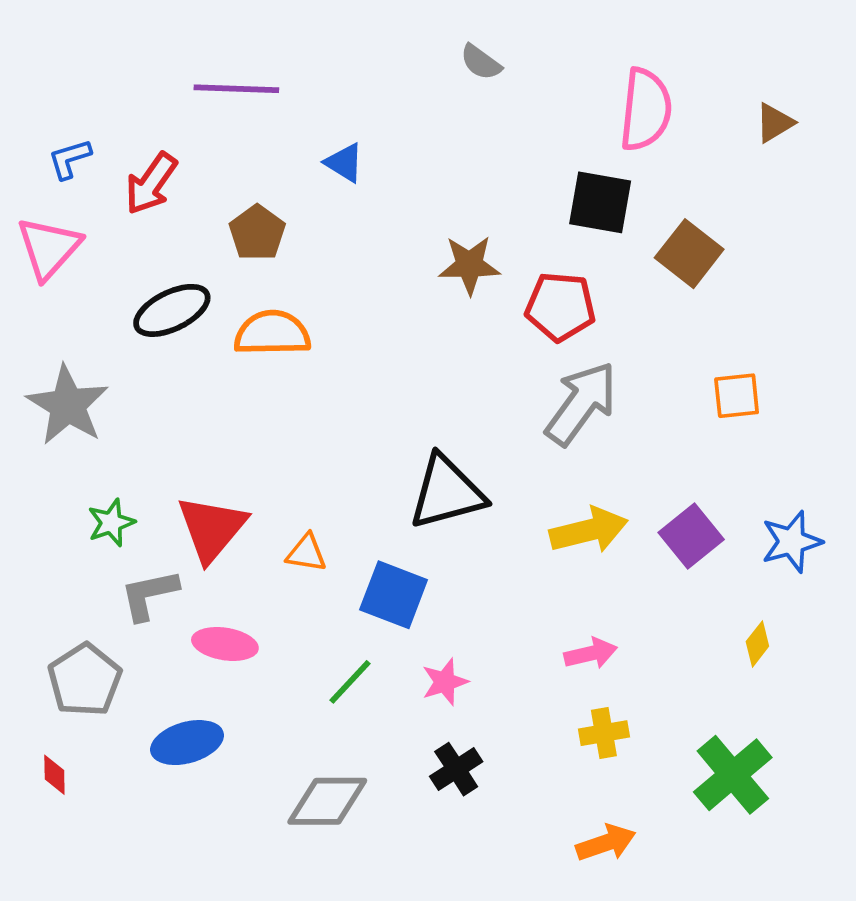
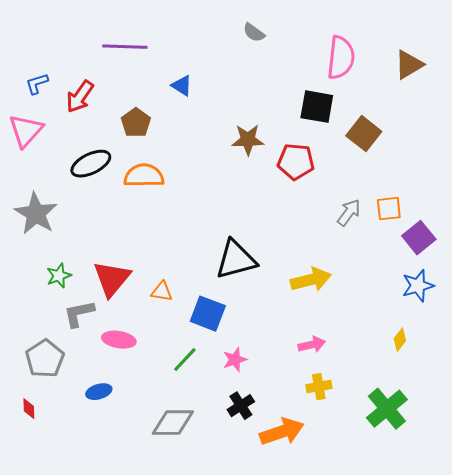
brown triangle: (775, 123) -> (409, 65), size x1.4
gray arrow: (581, 403) -> (349, 213), moved, size x0.6
purple square: (691, 536) -> (419, 238), moved
blue ellipse: (187, 743) -> (99, 392), size x0.7
orange arrow: (606, 843) -> (282, 432), moved, size x1.4

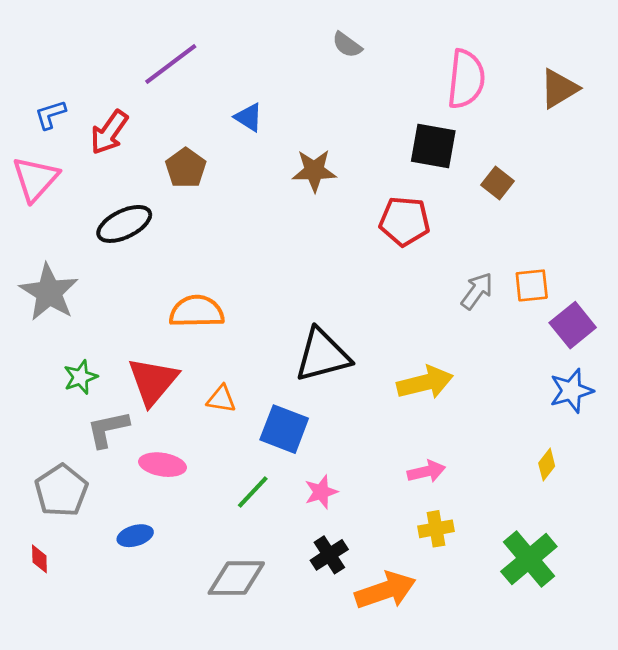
purple line: (125, 47) -> (171, 64), turned -39
brown square: (364, 134) -> (497, 183), size x0.7
brown star: (248, 140) -> (314, 171), moved
orange semicircle: (144, 176) -> (197, 311), moved

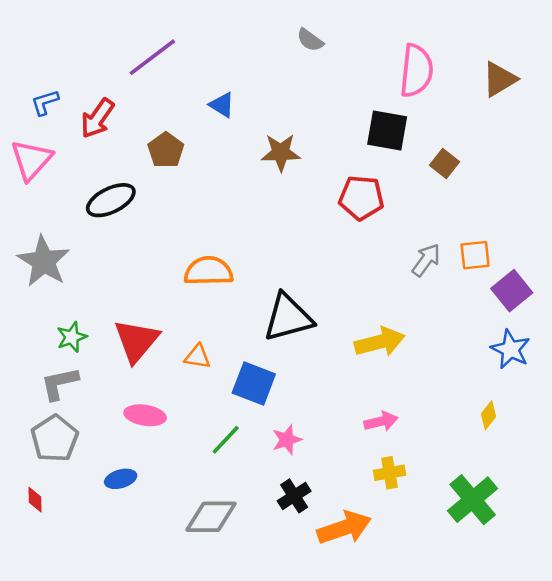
orange semicircle: (197, 311) -> (209, 271), moved
blue star: (571, 391) -> (510, 349), turned -30
gray L-shape: (108, 429) -> (59, 384), moved

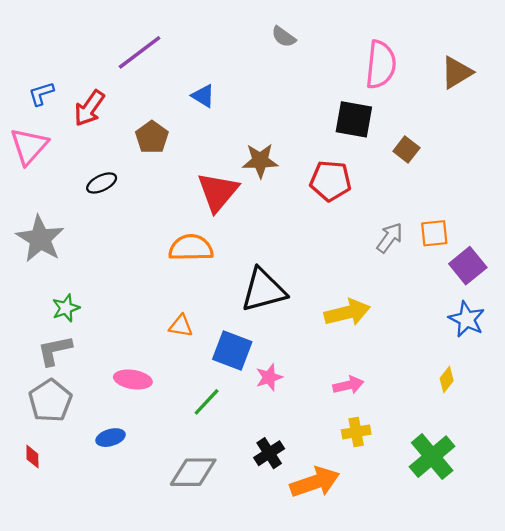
brown star: (281, 153) -> (260, 161), moved
black ellipse: (111, 200) -> (102, 183), size x0.7
red triangle: (136, 341) -> (218, 192), moved
pink star: (287, 440) -> (269, 377), moved

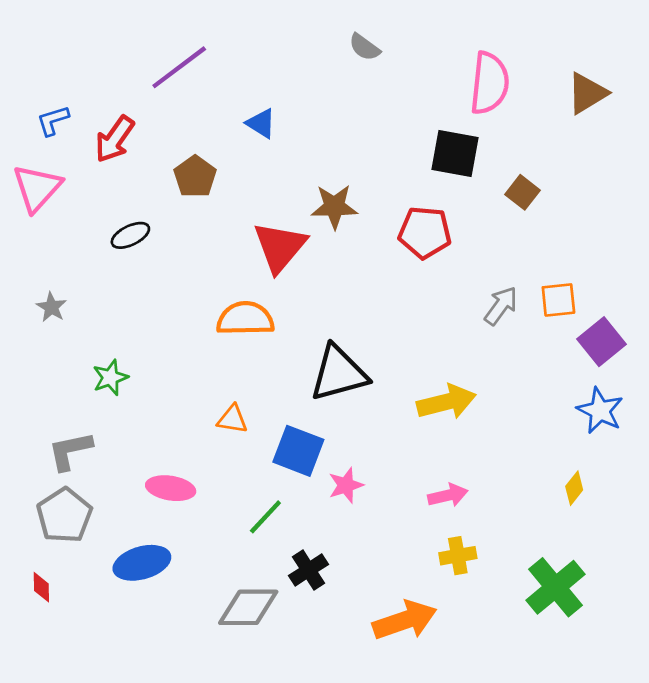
gray star: (40, 239) -> (51, 307), size x0.5
green star: (66, 308) -> (110, 378), moved
blue ellipse: (111, 438) -> (142, 563), size x1.5
black cross: (269, 453) -> (308, 570), moved

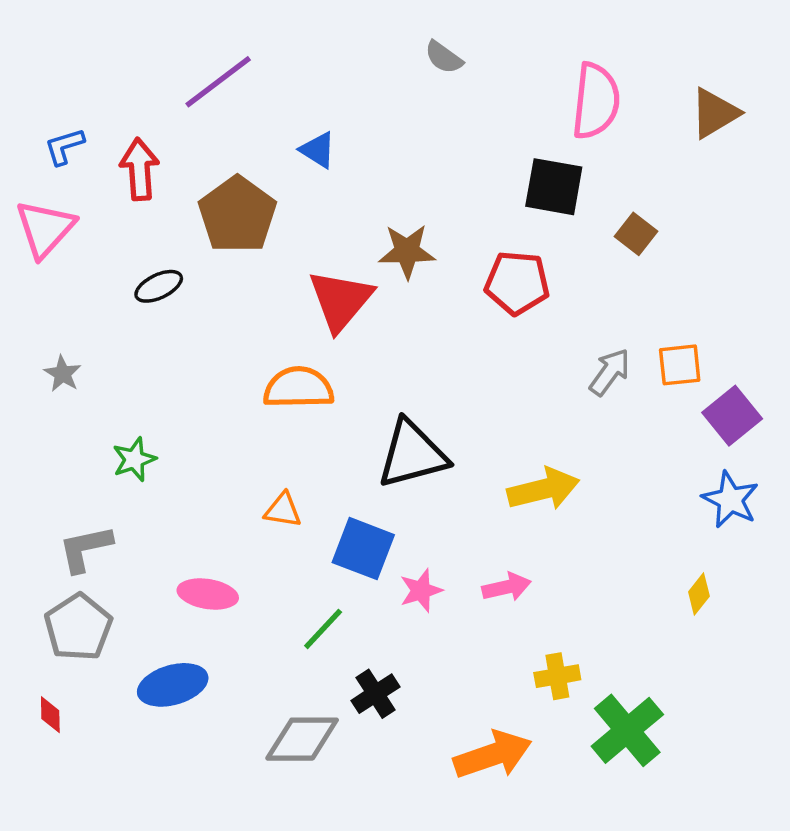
red arrow: (115, 139) -> (139, 169), turned 141
brown pentagon: (195, 176) -> (237, 215), size x1.5
pink arrow: (448, 495) -> (507, 587), moved
green cross: (556, 587) -> (627, 730), moved

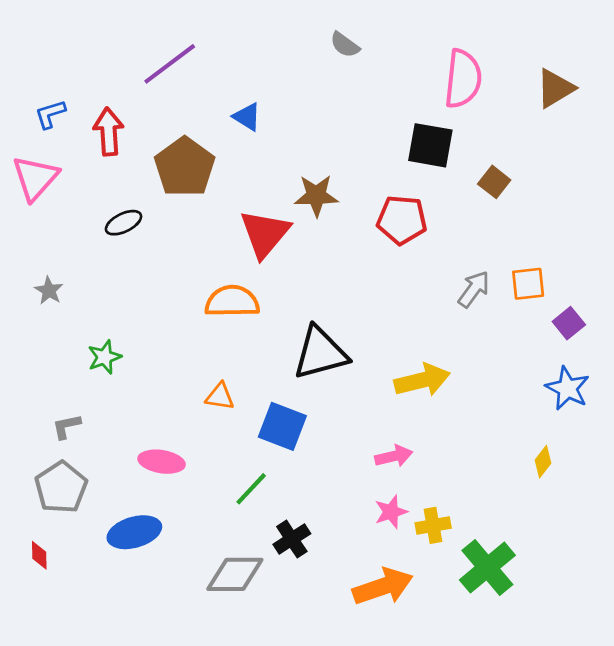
purple square: (732, 416) -> (569, 323), size x0.7
gray L-shape: (85, 549) -> (66, 426), size x0.7
pink star: (421, 591) -> (391, 512), moved

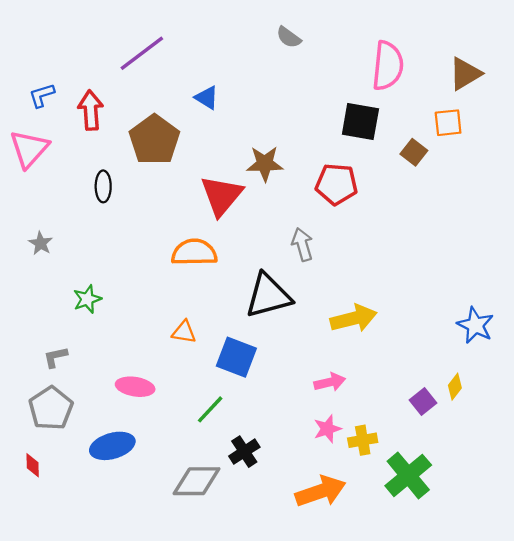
black ellipse: (124, 223) -> (103, 186), turned -64
orange square: (528, 284) -> (448, 123), moved
gray arrow: (474, 289) -> (302, 244), moved, turned -52
purple square: (569, 323) -> (423, 401), moved

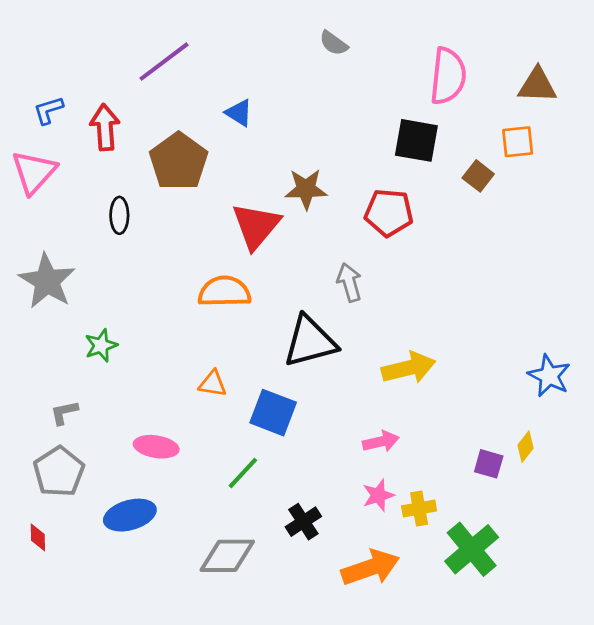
brown triangle: (465, 74) -> (537, 85), turned 33
gray star: (41, 243) -> (47, 281), size x2.0
purple square: (423, 401) -> (489, 464), turned -35
black cross: (244, 452) -> (303, 522), moved

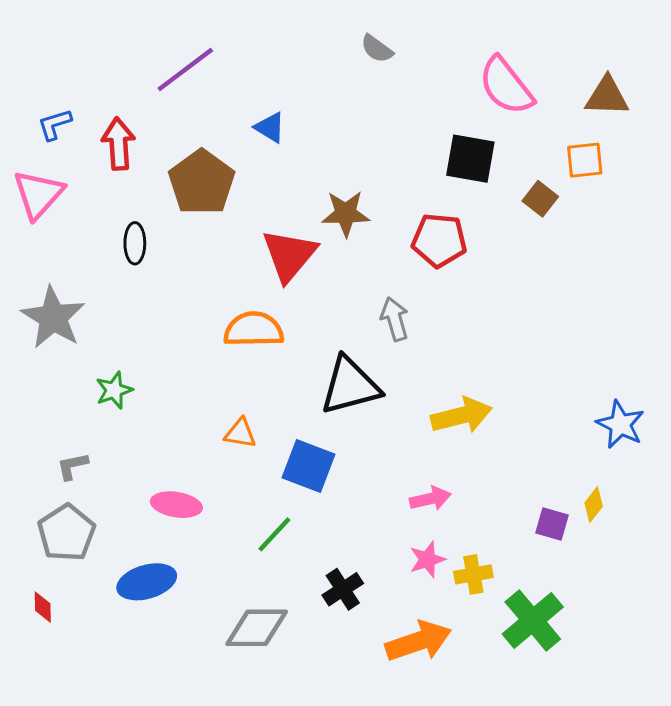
pink semicircle: (448, 76) -> (506, 86), turned 136

